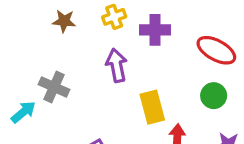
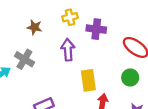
brown star: (64, 21) -> (34, 27), moved

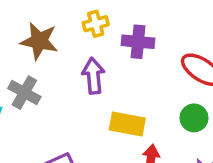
brown star: (34, 27) -> (39, 41), size x1.5
yellow rectangle: (88, 80) -> (127, 124), turned -70

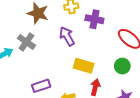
purple arrow: (93, 76) -> (67, 36), turned -30

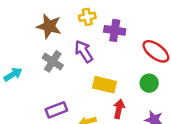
gray cross: (26, 42) -> (53, 61), moved

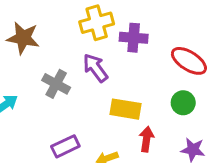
yellow cross: (87, 17) -> (97, 23), size x1.5
brown star: (49, 26) -> (23, 38), moved

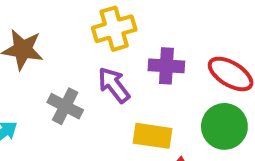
purple cross: (134, 38) -> (166, 66), moved
green circle: (183, 103) -> (224, 126), size x1.5

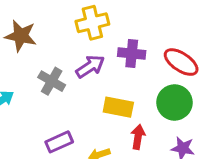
purple arrow: (114, 85) -> (90, 66), turned 92

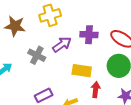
yellow cross: (92, 23) -> (50, 15), moved

